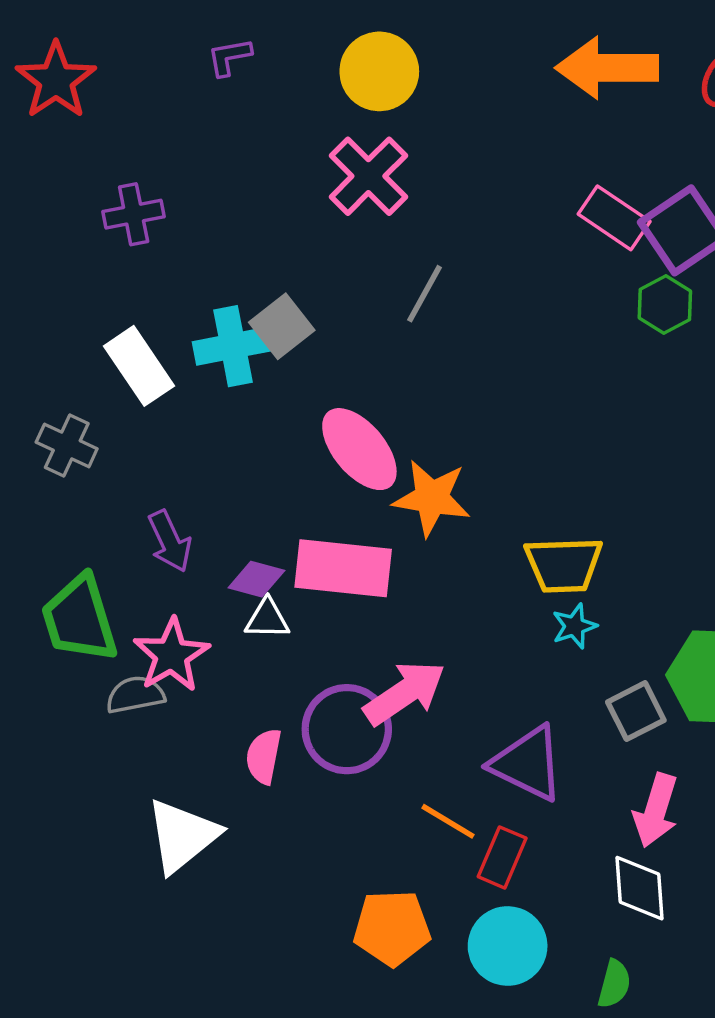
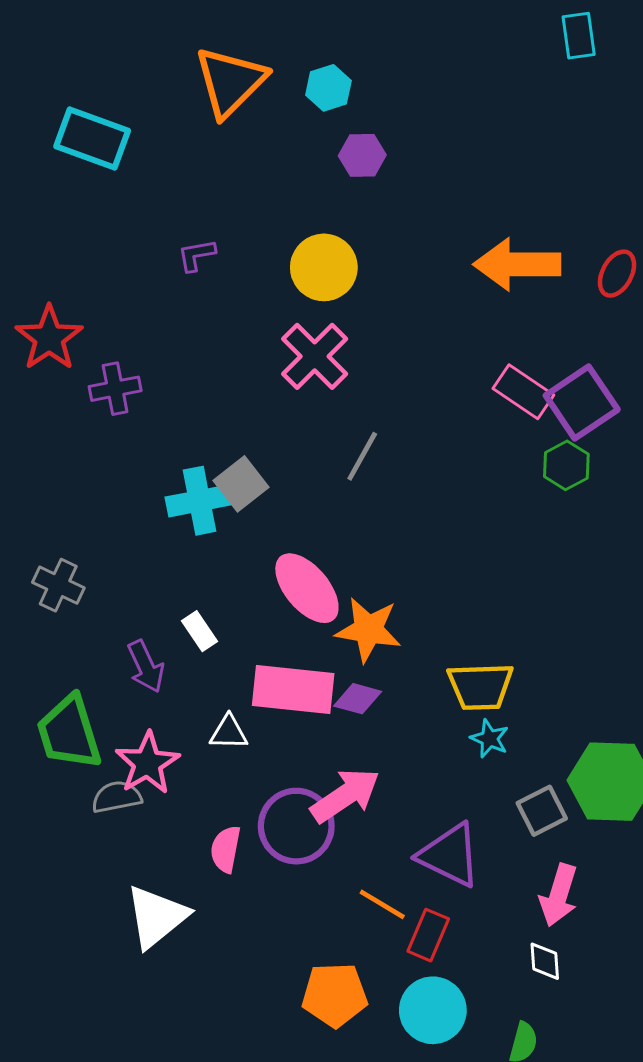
red star: (56, 80) -> (49, 338), moved
white rectangle: (139, 366) -> (200, 631), moved, size x0.6
purple diamond: (256, 579) -> (358, 699), moved
cyan star: (574, 626) -> (490, 739), turned -30
white diamond: (640, 888) -> (545, 961), size x0.7

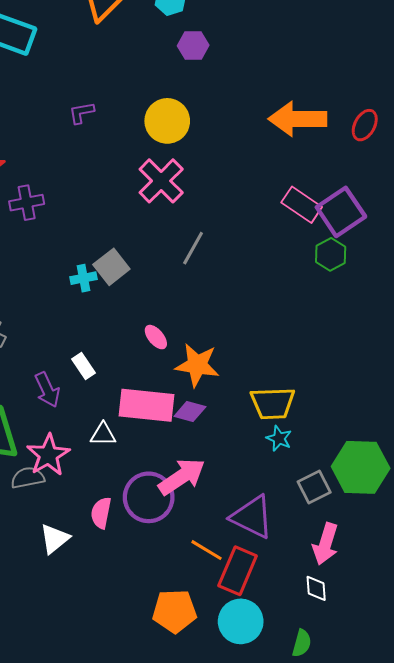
cyan cross: (200, 501) -> (83, 278), size x0.6
pink ellipse: (307, 588) -> (156, 337), size x0.5
white triangle: (157, 917) -> (55, 539), moved, size x0.7
red rectangle: (428, 935) -> (238, 571), size x1.4

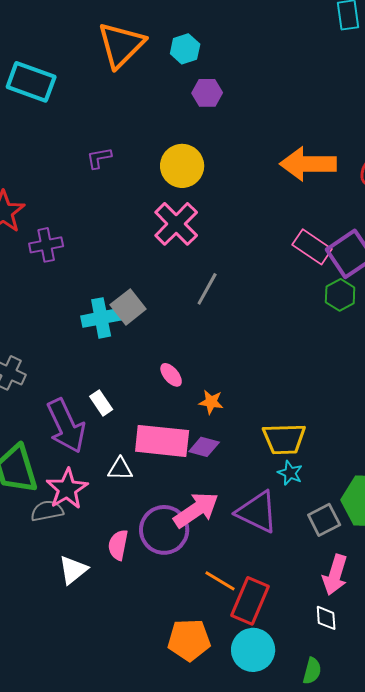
cyan cross: (83, 278) -> (101, 318), size x1.5
orange star: (197, 365) -> (211, 402), size x0.6
purple arrow: (47, 390) -> (66, 426), size x1.6
purple triangle: (252, 517) -> (257, 512), moved

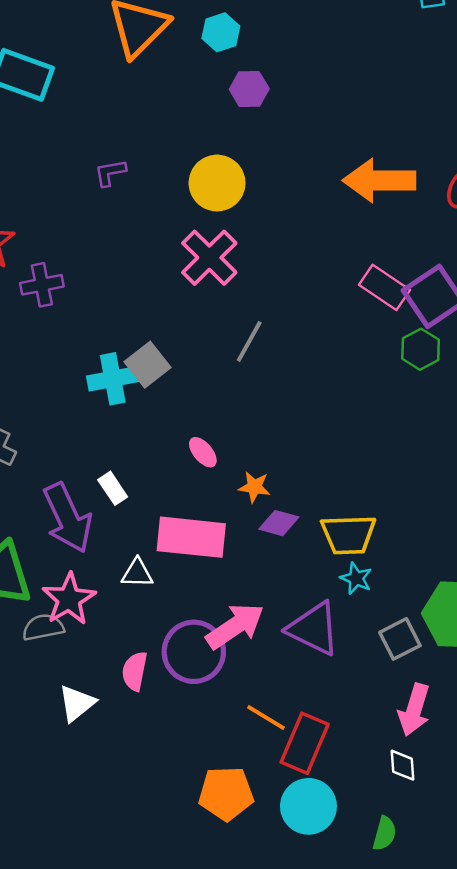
purple diamond: (204, 447) -> (279, 523), moved

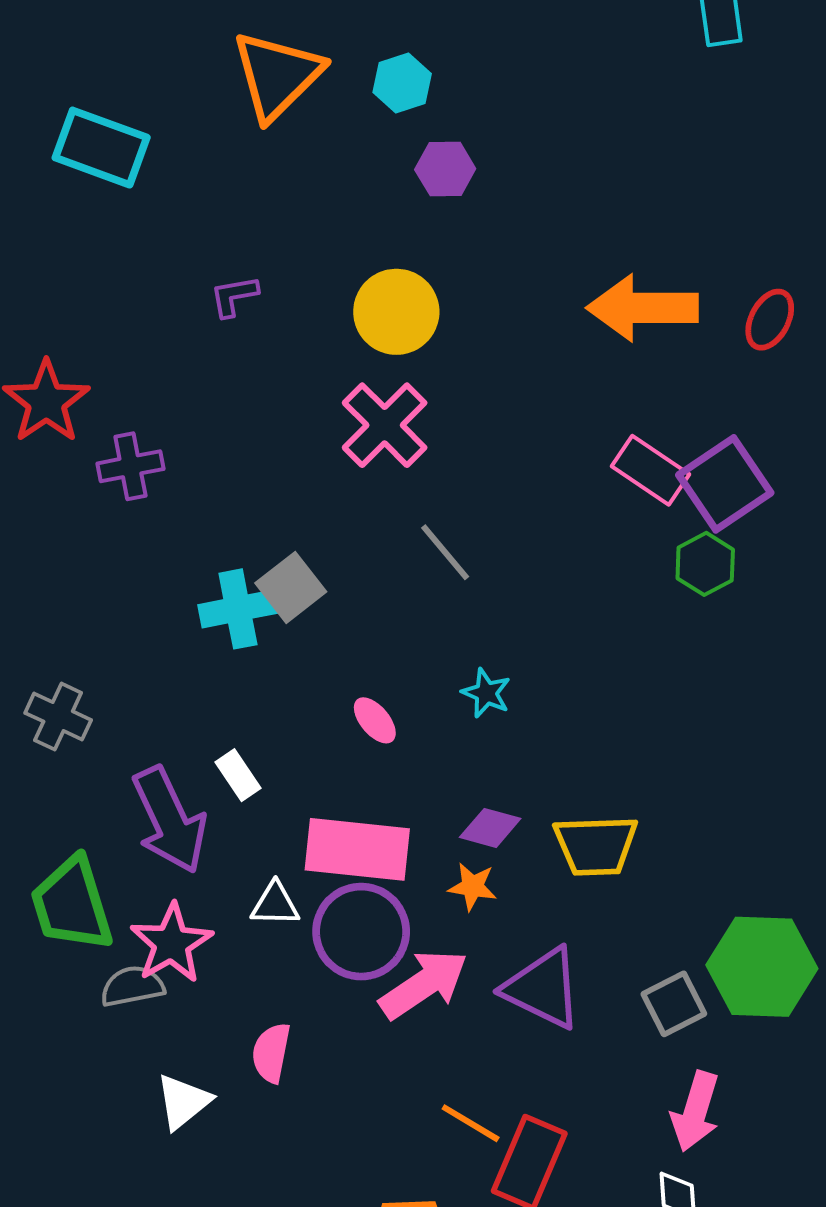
gray line: (249, 341) -> (445, 552), turned -69
orange star: (254, 487) -> (473, 887), moved
cyan star: (356, 578) -> (486, 693), moved
purple circle: (194, 652) -> (361, 932), moved

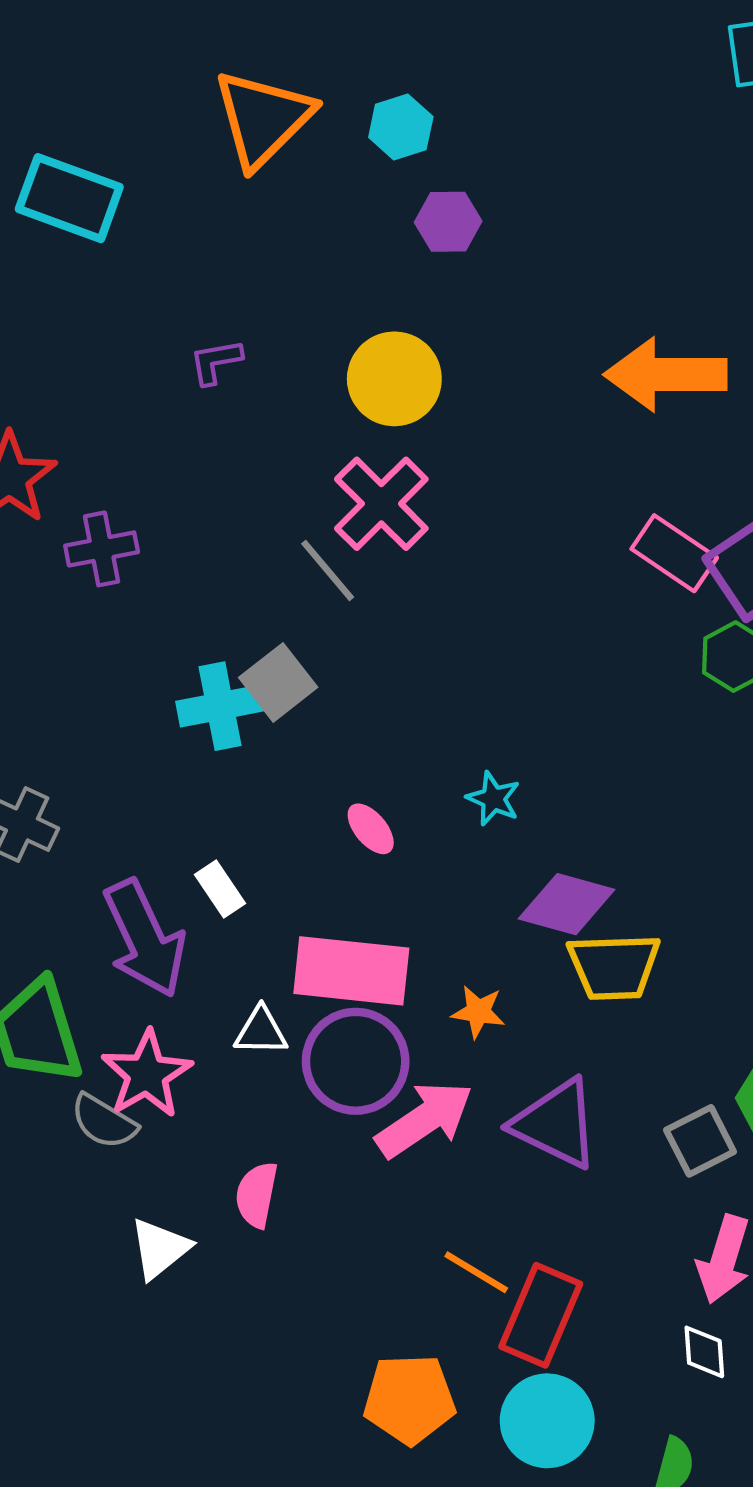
gray line: (445, 552) -> (328, 570), moved
purple diamond: (490, 828) -> (567, 904), moved, size x1.4
gray semicircle: (132, 986) -> (104, 1122), turned -138

